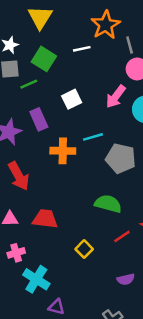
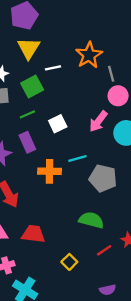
white line: (82, 49) -> (53, 68), moved
green square: (44, 59) -> (32, 86), turned 30
green line: (29, 84) -> (27, 114), moved

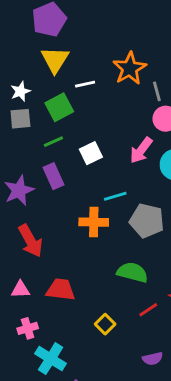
orange cross: (50, 171) -> (94, 222), moved

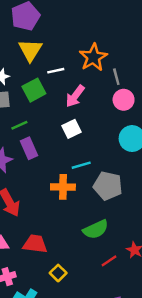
green line: (53, 142) -> (19, 125), moved
pink arrow: (141, 150) -> (75, 96), moved
white square: (91, 153) -> (71, 129), moved
green semicircle: (132, 272) -> (96, 229), turned 140
yellow square: (105, 324) -> (58, 273), moved

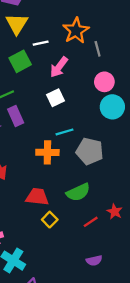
pink circle: (124, 100) -> (104, 82), moved
red trapezoid: (35, 244) -> (37, 197), moved
yellow square: (58, 273) -> (50, 220), moved

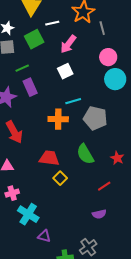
green semicircle: (78, 192) -> (85, 154), turned 85
red star: (115, 212) -> (117, 158), moved
red line: (91, 222) -> (104, 186), moved

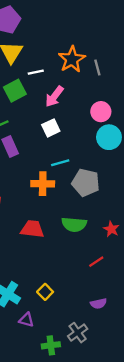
gray line: (102, 28) -> (97, 67), moved
green semicircle: (85, 154) -> (74, 224), turned -55
yellow square: (60, 178) -> (45, 292), moved
purple semicircle: (99, 214) -> (99, 303), moved

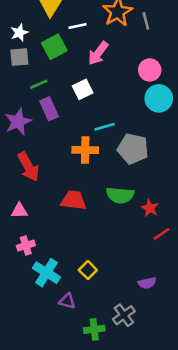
white square: (51, 128) -> (83, 89), moved
red star: (111, 229) -> (150, 208), moved
red line: (96, 262) -> (161, 234), moved

